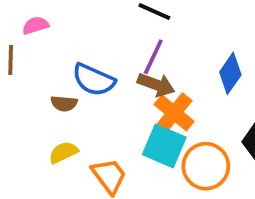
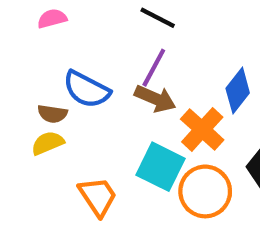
pink semicircle: (35, 25) -> (52, 19), moved
orange cross: (174, 113) -> (202, 129), moved
yellow semicircle: (63, 152) -> (48, 143), moved

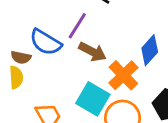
purple line: (154, 68) -> (77, 26), moved
yellow semicircle: (48, 143) -> (16, 77), turned 105

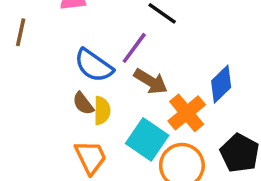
brown semicircle: (21, 57) -> (83, 103), moved, turned 36
yellow semicircle: (16, 77) -> (102, 111), moved

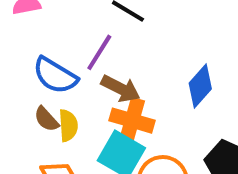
orange cross: (187, 113) -> (132, 121), moved, turned -30

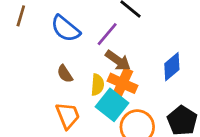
blue semicircle: (55, 75) -> (65, 29), moved
yellow semicircle: (68, 125) -> (97, 85), moved

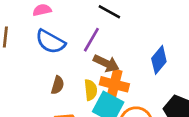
brown semicircle: (65, 74) -> (58, 85), turned -120

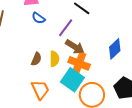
blue semicircle: (50, 42) -> (38, 18), moved, size x0.6
yellow semicircle: (91, 90) -> (54, 59), moved

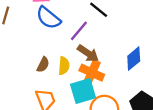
blue semicircle: (38, 18) -> (48, 18), size x1.6
cyan square: (72, 80) -> (83, 91), turned 35

